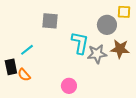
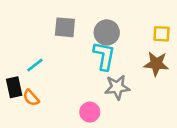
yellow square: (124, 12) -> (162, 34), moved
gray circle: (107, 25) -> (107, 32), moved
gray star: (97, 54) -> (117, 87), moved

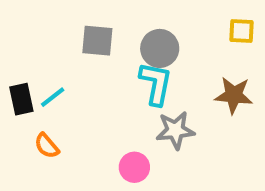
yellow square: (162, 34) -> (242, 31), moved
black rectangle: (14, 87) -> (21, 99), moved

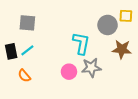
gray square: (97, 41) -> (27, 23), moved
gray circle: (160, 48) -> (108, 25), moved
pink circle: (134, 167) -> (69, 72), moved

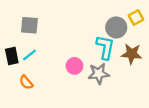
yellow square: (126, 16) -> (136, 18), turned -32
cyan L-shape: (81, 43) -> (105, 47), moved
pink circle: (69, 72) -> (74, 66), moved

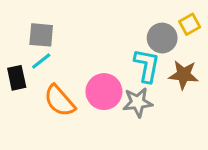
cyan line: (29, 55) -> (41, 61), moved
pink circle: (74, 66) -> (104, 92), size x1.5
orange semicircle: (26, 82) -> (60, 101), moved, size x1.6

